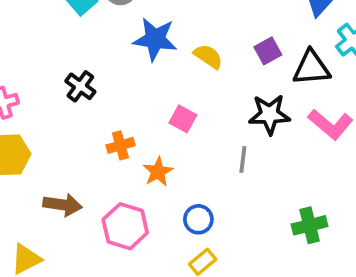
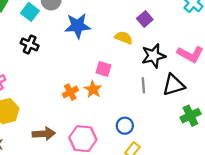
yellow semicircle: (208, 56) -> (124, 38), moved
black triangle: (311, 68) -> (174, 85), moved
black cross: (80, 86) -> (30, 44), moved
orange star: (158, 172) -> (93, 89), moved

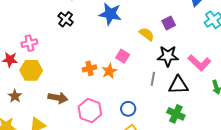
green cross: (190, 116) -> (176, 114), moved, turned 36

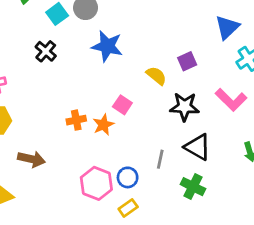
pink L-shape: (199, 63) -> (231, 100), moved
gray line: (153, 79) -> (160, 159), moved
black triangle: (178, 85) -> (198, 147), turned 30
pink hexagon: (90, 111) -> (96, 183), moved

